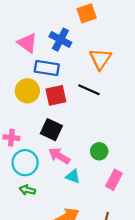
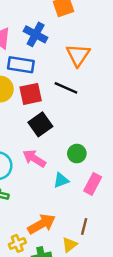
black square: (51, 130) -> (40, 124), moved, turned 30
cyan triangle: (73, 176) -> (61, 180), moved, turned -42

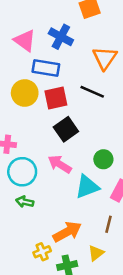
cyan triangle: (61, 180) -> (87, 187), size x1.5
brown line: (84, 226) -> (108, 224), moved

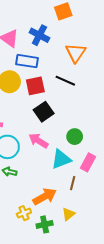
brown line: (108, 224) -> (73, 183), moved

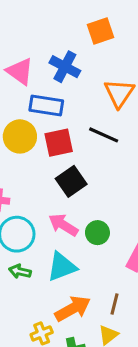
green circle: (75, 137) -> (97, 233), moved
cyan triangle: (61, 159) -> (62, 267), moved
brown line: (73, 183) -> (115, 304), moved

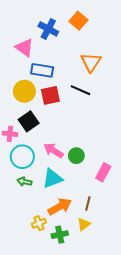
orange square: (101, 31) -> (78, 21), turned -30
blue cross: (65, 67) -> (48, 29), moved
black square: (71, 181) -> (29, 121), moved

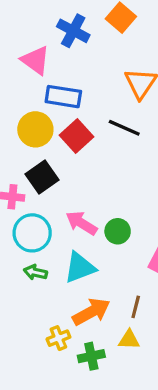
red square: (50, 95) -> (77, 136), turned -30
yellow triangle: (84, 224) -> (129, 340), turned 40

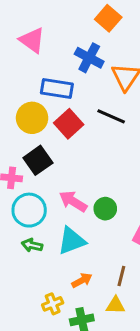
blue cross: (73, 31) -> (89, 58), moved
pink triangle: (35, 60) -> (32, 40), moved
orange arrow: (91, 312) -> (82, 280), size x0.6

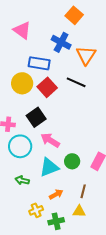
black square: (38, 160) -> (36, 117), moved
green circle: (105, 209) -> (72, 161), moved
green arrow: (32, 245) -> (22, 180), moved

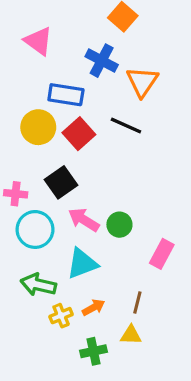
green circle: (72, 161) -> (119, 225), moved
green arrow: (22, 180) -> (38, 285), size x1.5
yellow cross: (36, 210) -> (61, 316), moved

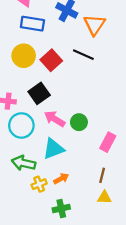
blue rectangle: (66, 95) -> (32, 24), moved
brown line: (137, 303) -> (102, 175), moved
yellow triangle: (131, 335) -> (104, 197), moved

